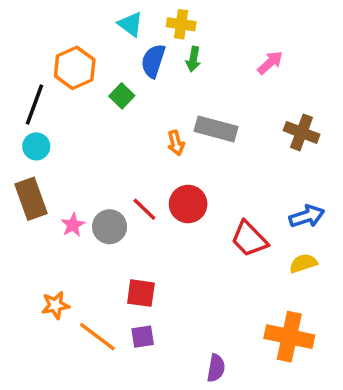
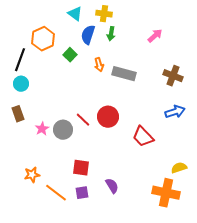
orange arrow: (176, 143) -> (99, 65), moved
brown rectangle: (31, 199) -> (18, 114), size x0.7
blue arrow: (307, 216) -> (175, 112), moved
yellow semicircle: (303, 263) -> (179, 168), moved
purple semicircle: (216, 368) -> (112, 186), moved, turned -42

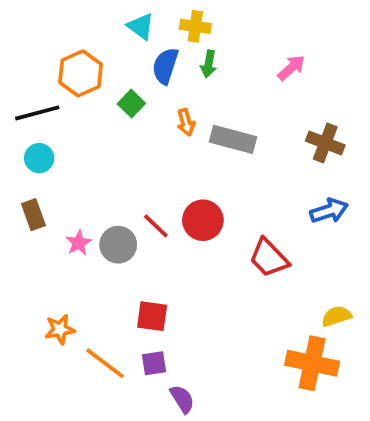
black line: (20, 60) -> (37, 113), turned 55
purple semicircle: (112, 186) -> (182, 399), moved

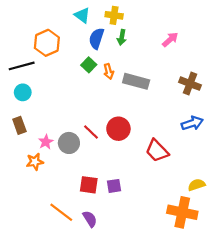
green square: (131, 104) -> (89, 65), moved
orange star: (60, 329) -> (35, 162), moved
purple square: (154, 363) -> (114, 186), moved
purple semicircle: (182, 399) -> (90, 219), moved

